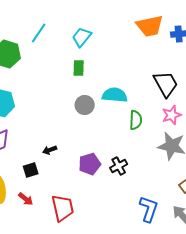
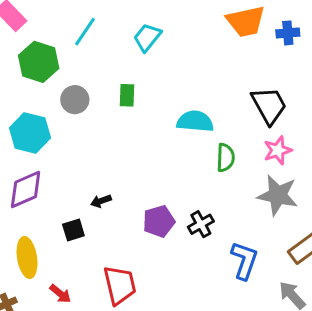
green rectangle: (79, 68) -> (127, 95), moved
gray circle: (85, 105) -> (75, 100), moved
red arrow: (26, 199) -> (60, 294), moved
blue L-shape: (149, 209) -> (244, 260), moved

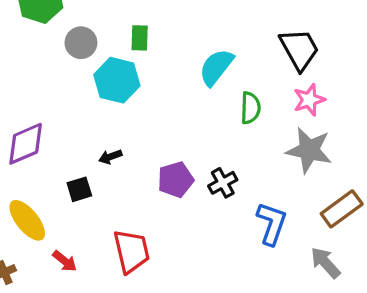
cyan semicircle: (195, 121) -> (216, 67), turned -57
cyan hexagon: (30, 133) -> (117, 80), moved
yellow ellipse: (27, 258) -> (27, 220), turned -30

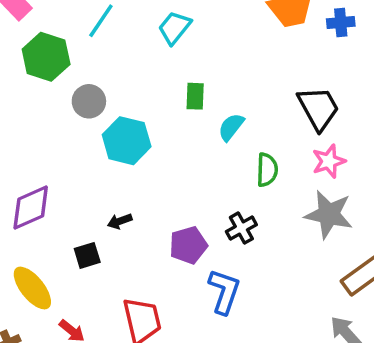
green rectangle: (140, 38) -> (195, 96), moved
cyan semicircle: (216, 67) -> (231, 127), size x0.7
black cross: (223, 183) -> (241, 228), moved
blue L-shape: (272, 224) -> (224, 291), moved

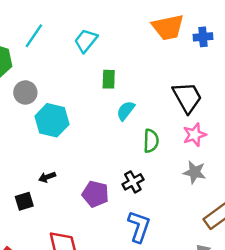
green rectangle: (195, 96) -> (109, 79), moved
gray star: (329, 214) -> (195, 172), size x0.7
purple pentagon: (188, 245) -> (95, 194), turned 30
blue L-shape: (224, 291) -> (139, 227), moved

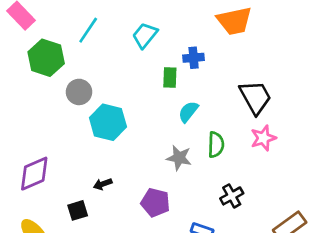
blue cross: (203, 37) -> (194, 58), moved
gray star: (195, 172) -> (179, 158), moved
black cross: (133, 182) -> (232, 196), moved

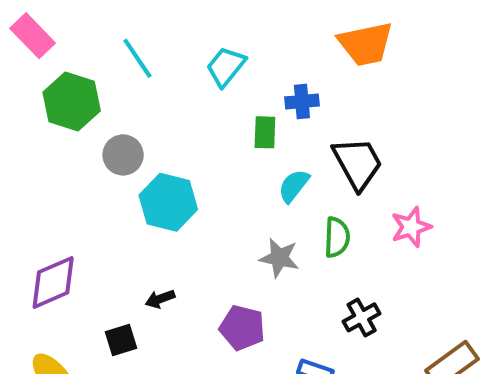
cyan line: (88, 30) -> (137, 58), turned -68
black trapezoid: (255, 97) -> (357, 163), moved

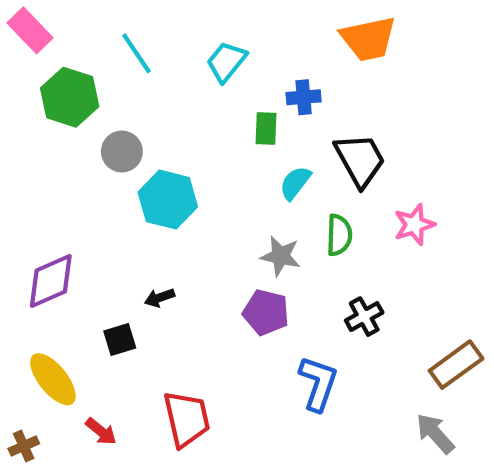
purple pentagon: (242, 328) -> (266, 312), moved

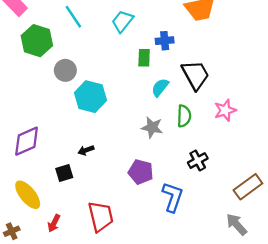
purple pentagon: (266, 312) -> (141, 172), moved
red arrow: (101, 431) -> (54, 223), turned 78

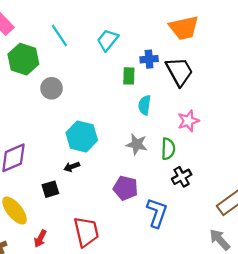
black trapezoid: (195, 75) -> (179, 71), moved
cyan semicircle: (160, 87) -> (145, 105), turned -30
cyan hexagon: (90, 97) -> (82, 136), moved
pink star: (225, 110) -> (188, 121), moved
green semicircle: (184, 116) -> (168, 149), moved

